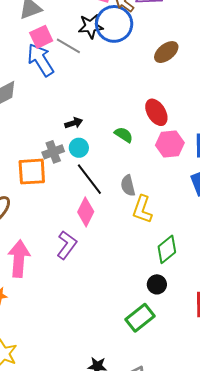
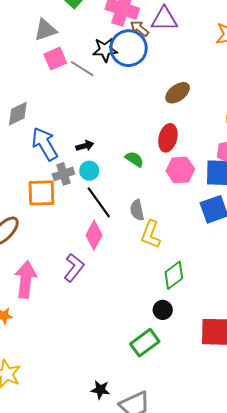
brown ellipse: (166, 52) -> (178, 93), moved
blue arrow: (41, 60) -> (45, 144), moved
red ellipse: (156, 112) -> (168, 138), turned 44

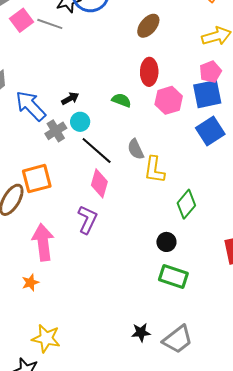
orange square: (41, 193) -> (37, 179), moved
black circle: (163, 310) -> (166, 242), moved
green rectangle: (145, 343) -> (173, 277), turned 68

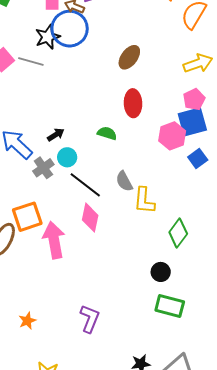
pink hexagon: (169, 100) -> (172, 136), moved
blue square: (210, 131) -> (198, 158), size x0.7
purple L-shape: (87, 220) -> (90, 319), moved
pink arrow: (43, 242) -> (54, 240), moved

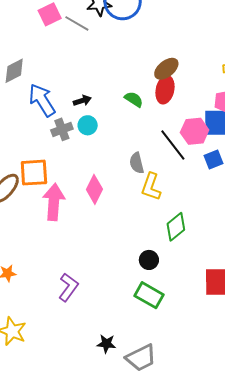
brown ellipse: (129, 57) -> (166, 69), moved
green semicircle: (107, 133) -> (134, 99), moved
black line: (85, 185) -> (173, 145), moved

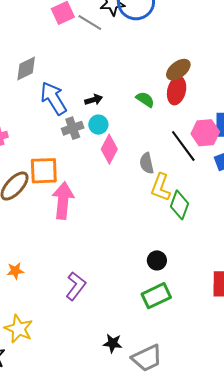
pink diamond: (94, 189) -> (109, 149), moved
green diamond: (176, 227) -> (179, 205), moved, turned -32
green rectangle: (149, 295) -> (156, 296), turned -56

